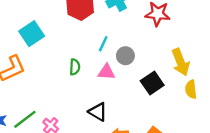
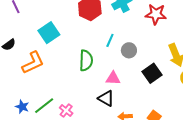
green semicircle: (75, 67) -> (86, 60), size x1.5
pink triangle: (106, 72) -> (113, 78), moved

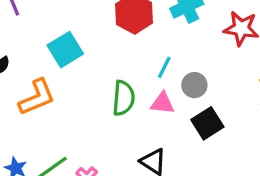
black square: (152, 73) -> (207, 123), moved
pink triangle: (113, 78) -> (162, 103), moved

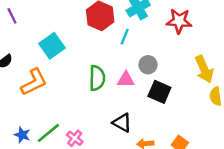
cyan line: (164, 67) -> (125, 37), moved
black square: (207, 123) -> (159, 92), turned -30

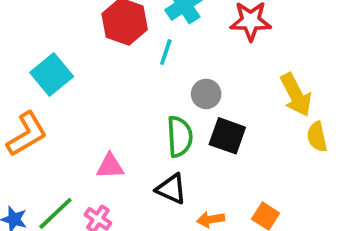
green semicircle: (97, 78) -> (180, 137), moved
pink triangle: (126, 80) -> (110, 166), moved

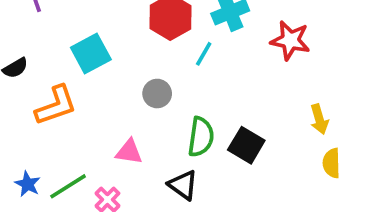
gray circle: (206, 94) -> (157, 94), moved
yellow arrow: (296, 95) -> (319, 119), size x0.7

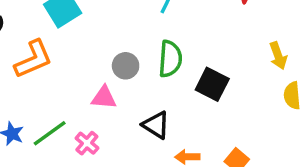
gray circle: (157, 94) -> (126, 66), moved
green semicircle: (201, 137) -> (170, 59), moved

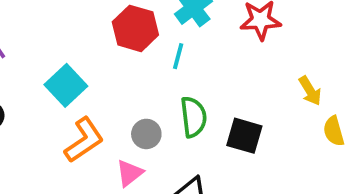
orange L-shape: (33, 59) -> (84, 140), moved
pink triangle: (104, 98) -> (130, 173), turned -32

